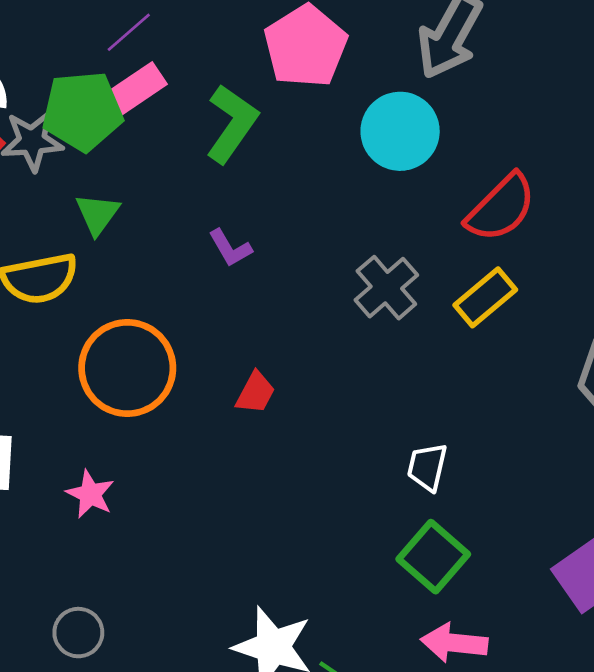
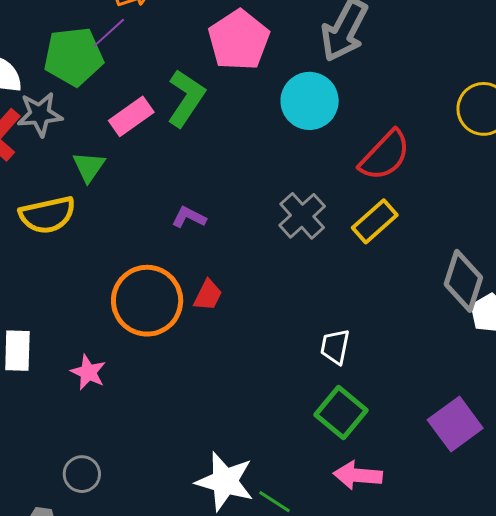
pink rectangle: (136, 89) -> (131, 116), moved
green pentagon: (82, 111) -> (74, 57), moved
purple L-shape: (230, 248) -> (189, 217), moved, turned 148
orange circle: (127, 368) -> (147, 301), moved

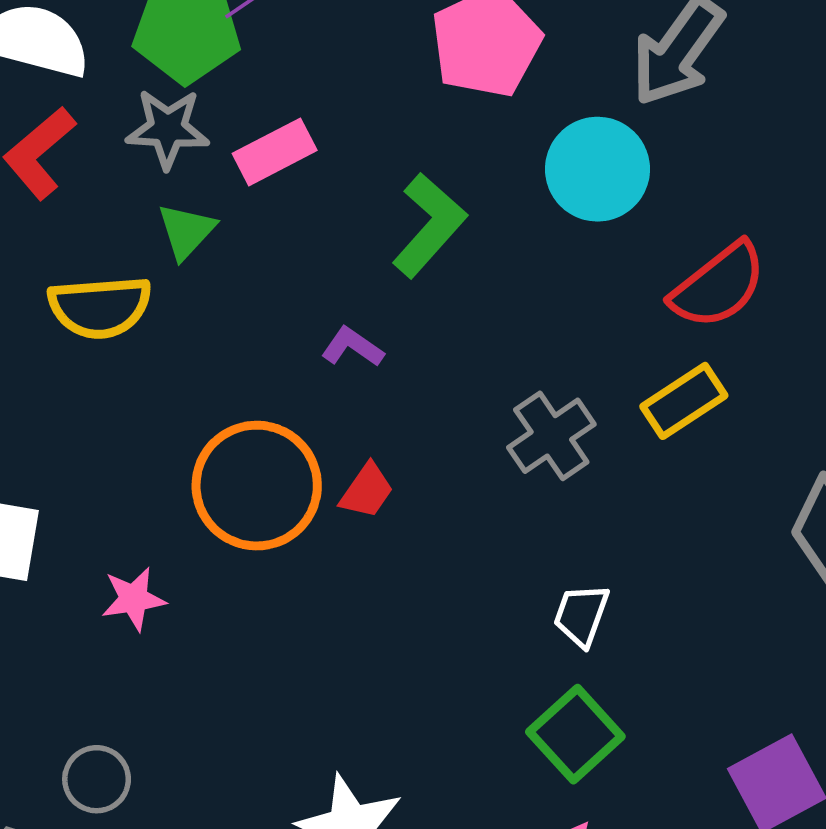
green L-shape: (186, 98) -> (429, 225), moved
gray star: (40, 114) -> (168, 129), moved
gray cross: (302, 216) -> (551, 436), moved
pink star: (88, 372) -> (134, 599), turned 30

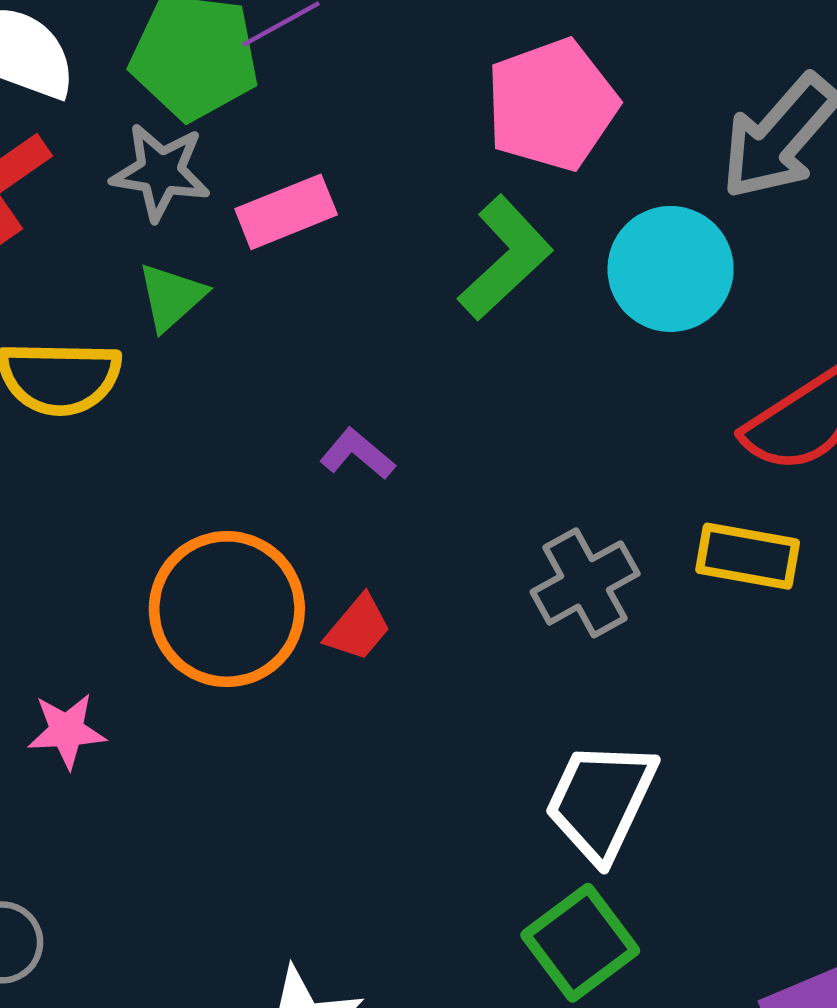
green L-shape: (429, 225) -> (505, 258), moved
yellow rectangle: (684, 401) -> (748, 556), turned 38
white trapezoid: (581, 615) -> (601, 801), size x1.6

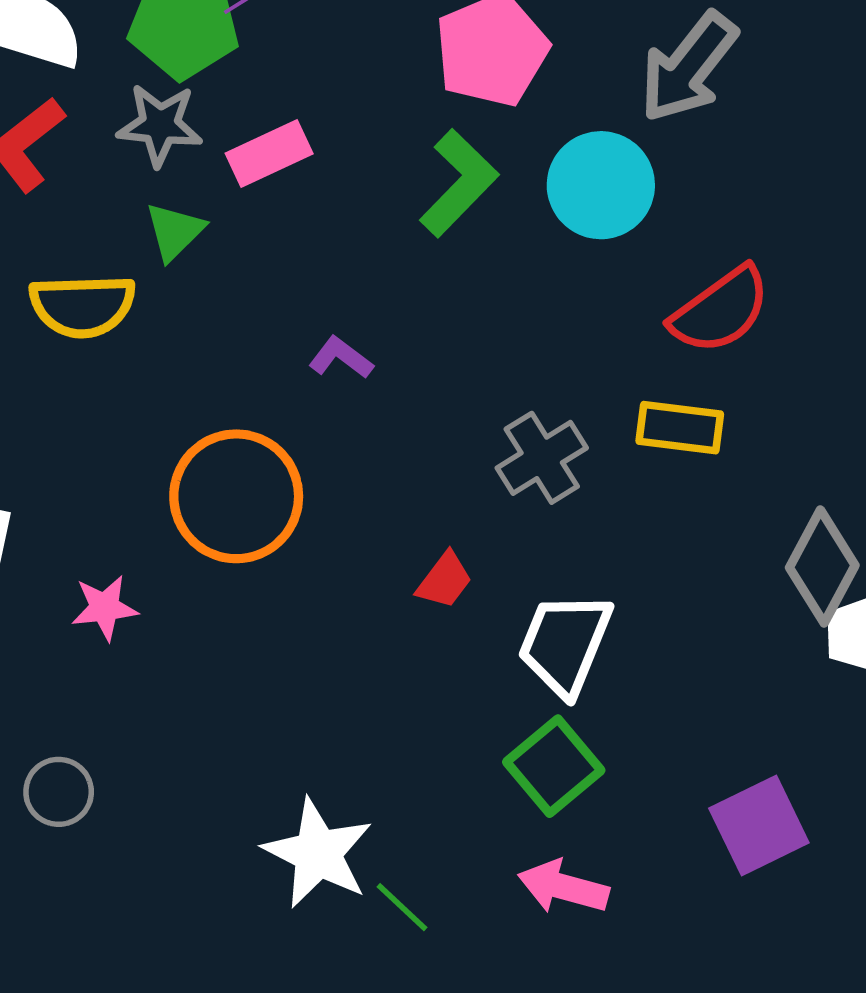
red trapezoid: (358, 628) -> (444, 580), moved

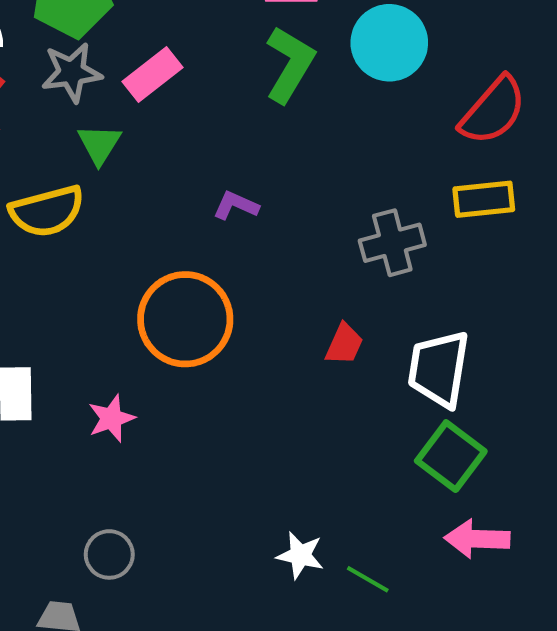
gray cross: (542, 458) -> (392, 243), turned 30
white star: (318, 853) -> (300, 555), size x0.6

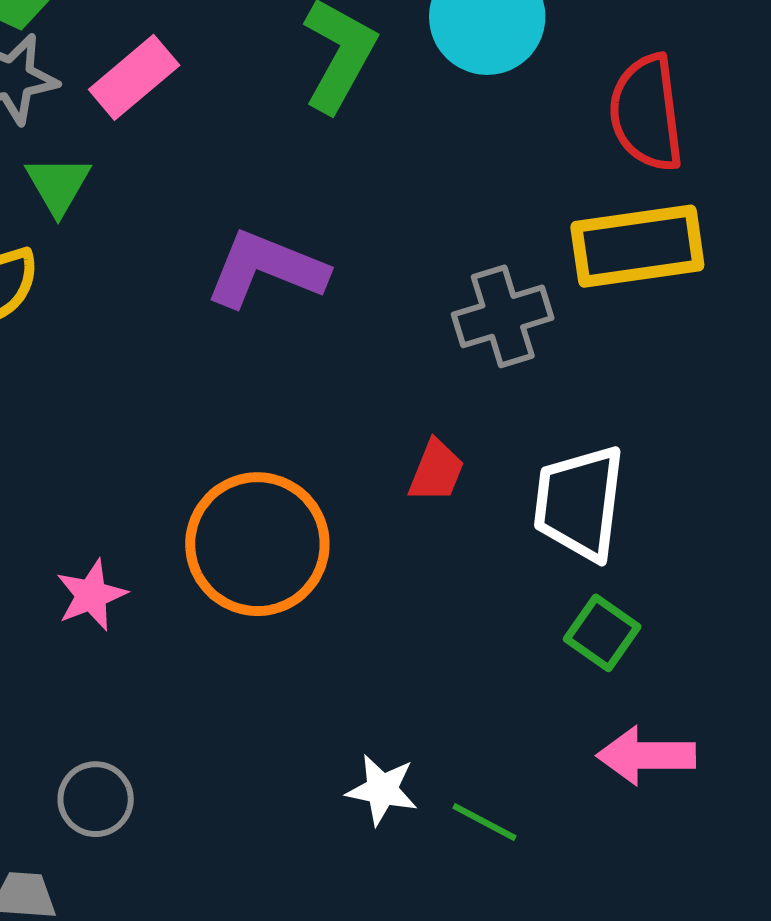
red semicircle: (493, 111) -> (646, 113), turned 134
yellow rectangle: (484, 199) -> (637, 246), size x1.4
purple L-shape: (236, 205) -> (266, 269), size x1.8
orange circle: (185, 319) -> (257, 544), moved
green square: (451, 456) -> (602, 633), size x0.7

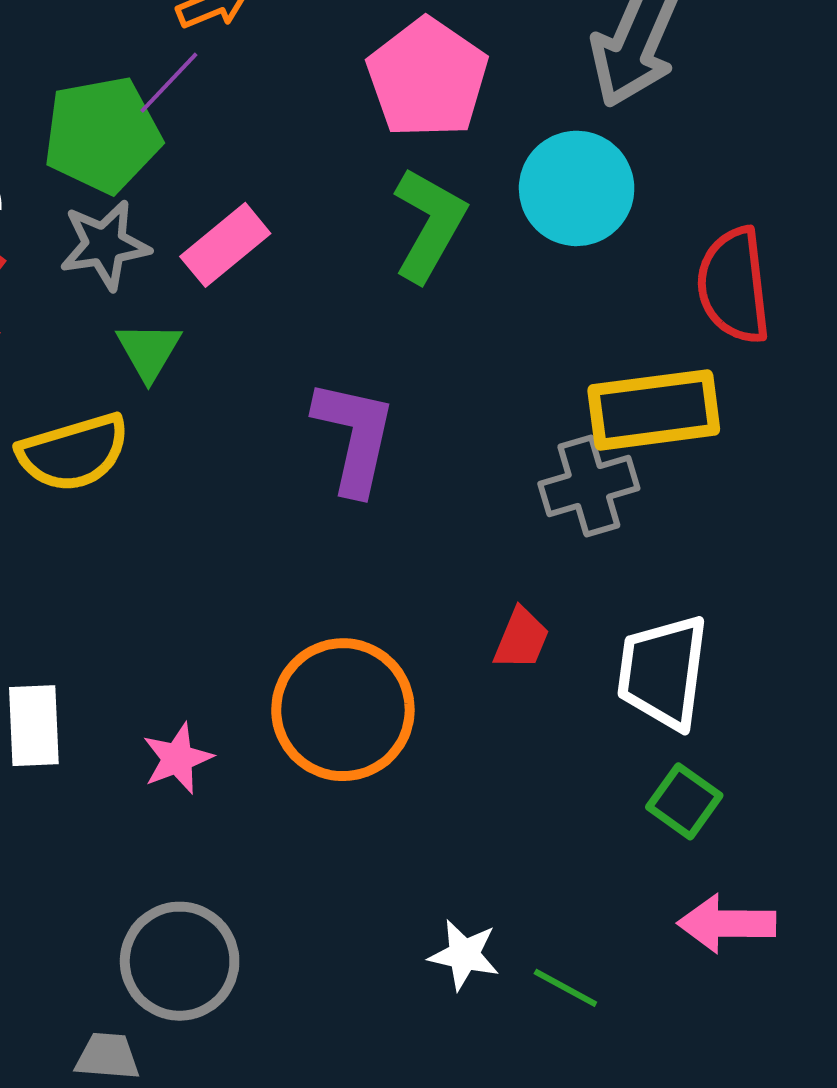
yellow rectangle: (637, 246) -> (654, 410), moved
purple L-shape: (266, 269) -> (354, 437), turned 80
gray circle: (96, 799) -> (180, 961), size x1.6

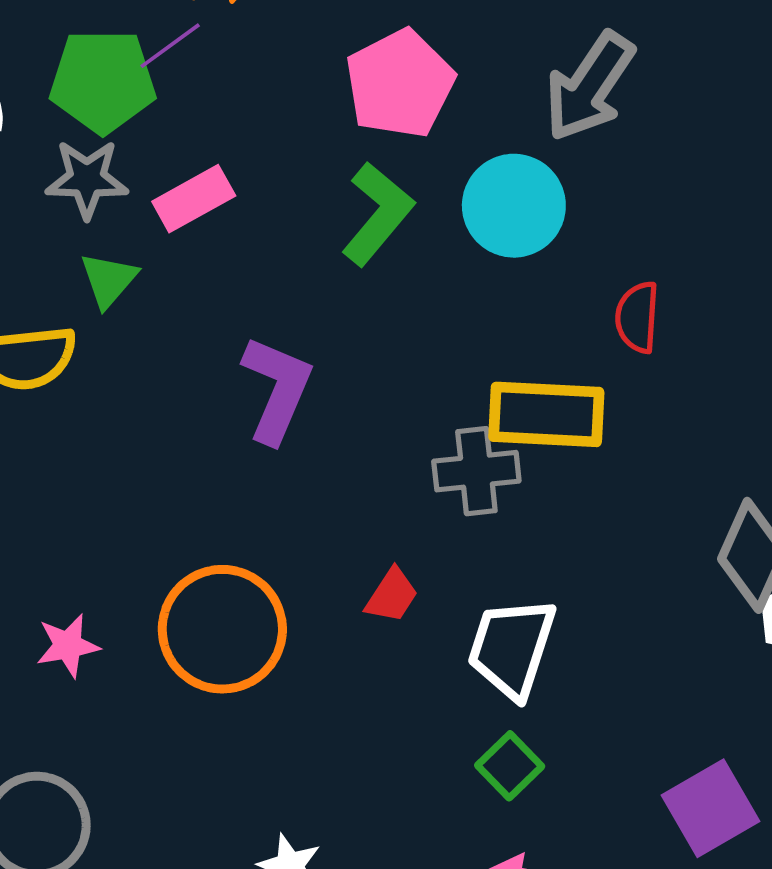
red semicircle: (734, 286) -> (637, 317), size x0.7

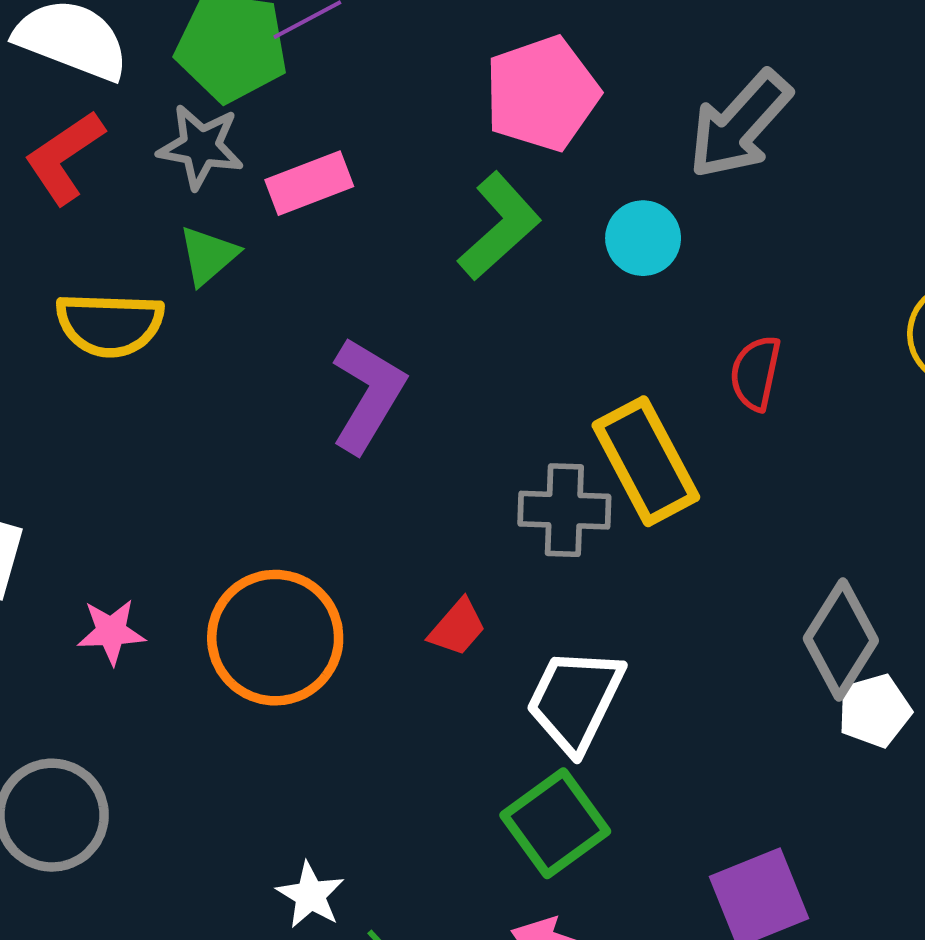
cyan circle: (514, 206) -> (643, 238), size x0.7
yellow rectangle: (546, 414) -> (646, 461), turned 51
green square: (510, 766) -> (555, 823), size x1.5

